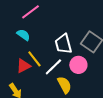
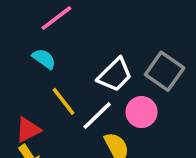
white trapezoid: (63, 44) -> (115, 75), turned -120
red triangle: (23, 66) -> (28, 130), moved

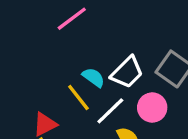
cyan semicircle: (44, 59) -> (94, 77), moved

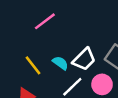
yellow line: (78, 97) -> (33, 65), moved

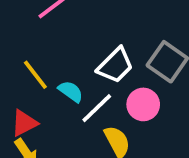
cyan semicircle: (60, 63) -> (71, 91), moved

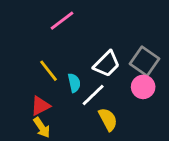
cyan semicircle: (71, 91) -> (74, 83), turned 42
pink circle: (143, 104) -> (143, 87), moved

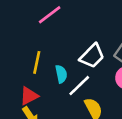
yellow line: (48, 71) -> (37, 62), turned 50

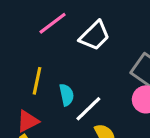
white trapezoid: (92, 56) -> (95, 36), moved

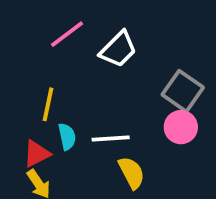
cyan semicircle: (67, 95) -> (67, 137), moved
white line: (88, 109) -> (111, 138), turned 40

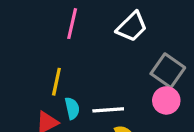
pink line: (67, 34) -> (72, 24), turned -40
white trapezoid: (118, 49) -> (132, 27), moved

